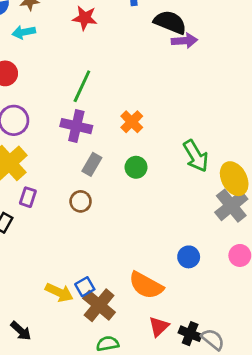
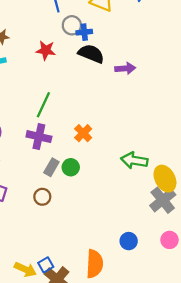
black semicircle: (170, 22) -> (91, 54), moved
green arrow: (196, 156) -> (134, 160), turned 130
green circle: (136, 167) -> (71, 167), moved
orange semicircle: (146, 285) -> (95, 264), turned -116

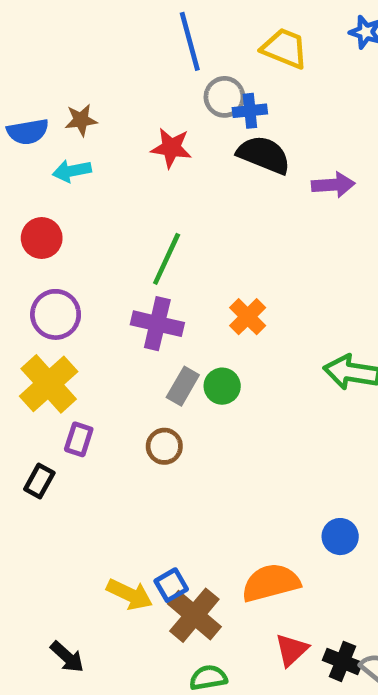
orange semicircle: (95, 264) -> (271, 583), turned -108

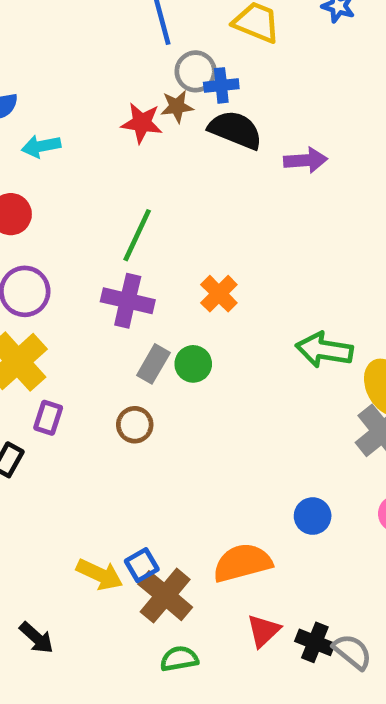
brown star: (81, 120) -> (177, 107), moved

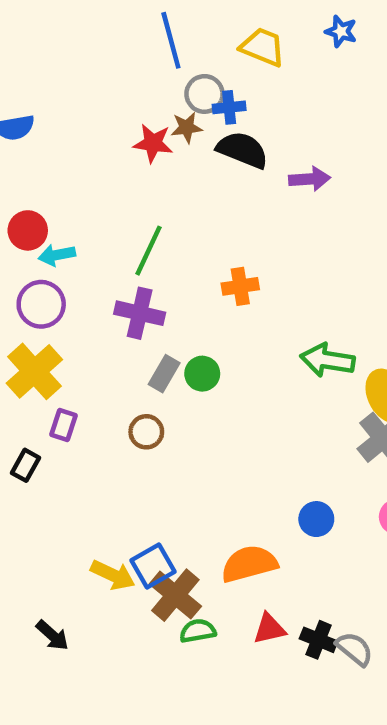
cyan arrow: (41, 146) -> (57, 255), moved
orange cross: (219, 294) -> (240, 286), moved, turned 36
blue square: (142, 565) -> (153, 566), size x1.4
red triangle: (263, 631) -> (269, 629), turned 30
green semicircle: (179, 659) -> (198, 631), moved

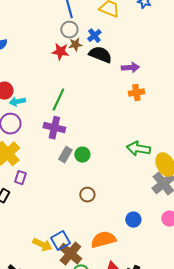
gray circle: (204, 94) -> (69, 30), moved
blue cross: (229, 107) -> (94, 36), turned -32
orange cross: (240, 286) -> (136, 93), moved
brown circle: (146, 432) -> (87, 195), moved

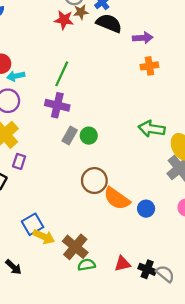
brown circle: (87, 195) -> (94, 181), size x1.5
orange semicircle: (103, 240) -> (117, 198), moved, turned -130
blue square: (60, 241) -> (33, 224), moved

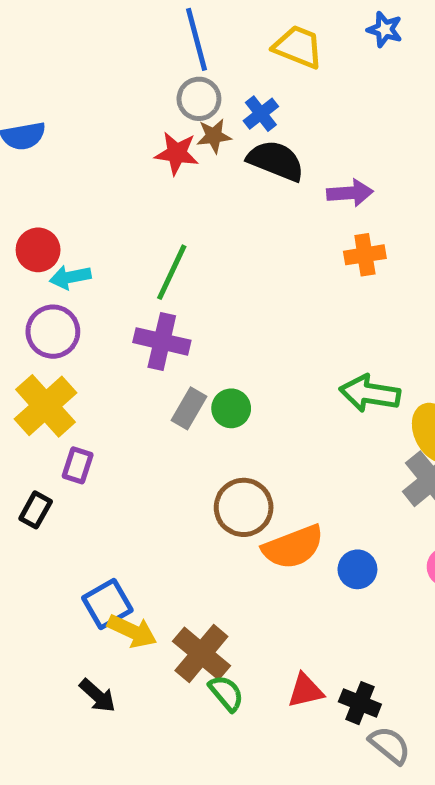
orange semicircle: (117, 198) -> (293, 547), turned -56
green semicircle: (86, 265) -> (226, 693), turned 60
black arrow: (13, 267) -> (97, 696), moved
gray semicircle: (165, 274) -> (390, 745), moved

